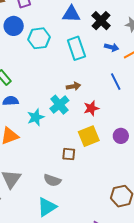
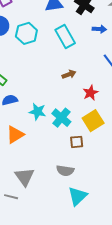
cyan cross: (59, 105) -> (61, 118), moved
cyan star: (36, 117) -> (37, 112), turned -30
cyan triangle: (47, 207) -> (78, 196), moved

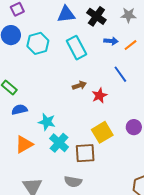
red star: (90, 93) -> (99, 95), moved
cyan cross: (61, 118) -> (59, 143), moved
brown square: (77, 142) -> (85, 153), size x1.5

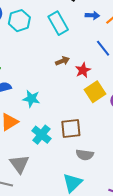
yellow square: (102, 132) -> (95, 92), moved
cyan cross: (59, 143) -> (41, 135), moved
gray semicircle: (73, 182) -> (85, 155), moved

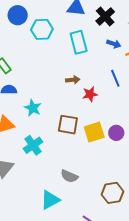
yellow square: (95, 92) -> (94, 132), moved
brown square: (71, 128) -> (68, 125), moved

